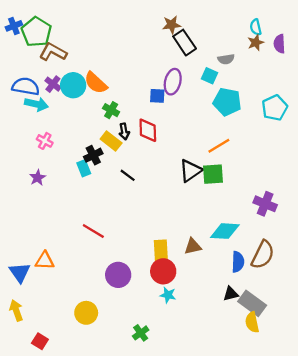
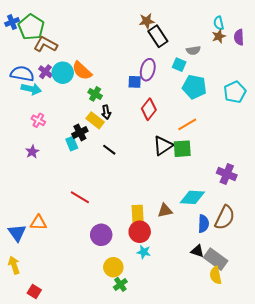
red diamond: (148, 130) -> (149, 109), moved, turned 40
black triangle: (231, 294) -> (197, 251), turned 32
yellow circle: (86, 313) -> (113, 267), moved

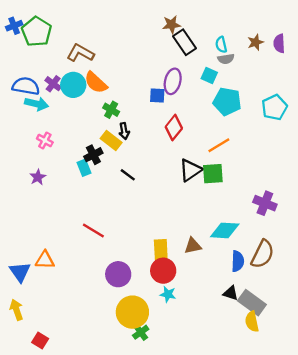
cyan semicircle: (219, 23) -> (221, 45), moved
brown L-shape: (45, 44) -> (80, 53), moved
yellow circle: (113, 267) -> (132, 312), size x1.4

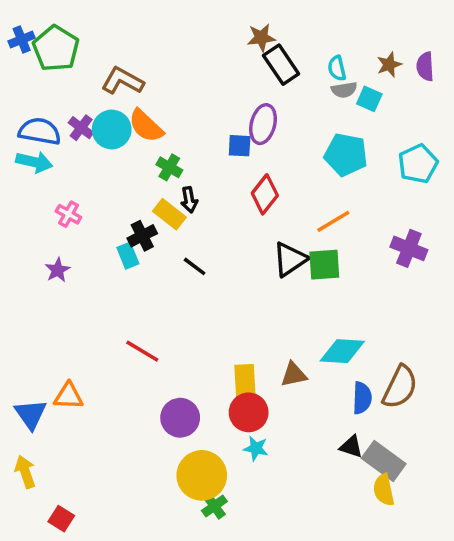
cyan square: (209, 75) -> (369, 99), moved
cyan arrow: (37, 104) -> (34, 162), moved
purple cross: (265, 203) -> (409, 248), moved

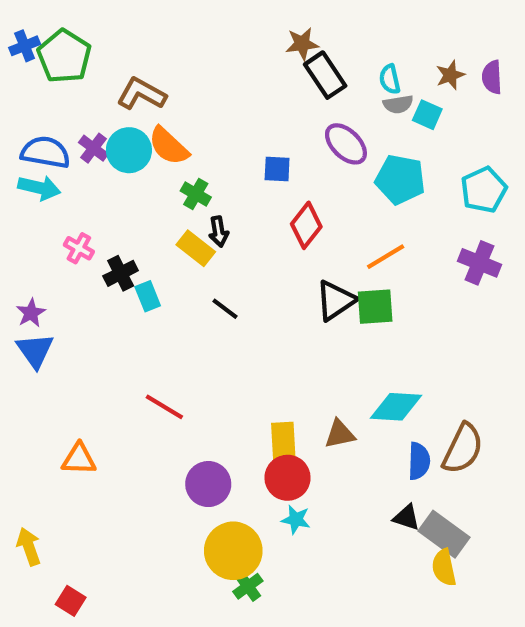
purple ellipse: (263, 124) -> (346, 144), moved, turned -60
black cross: (142, 236) -> (121, 273), moved
purple cross: (409, 248) -> (479, 263), moved
purple star: (58, 270) -> (31, 313), moved
blue triangle: (31, 414) -> (35, 350), moved

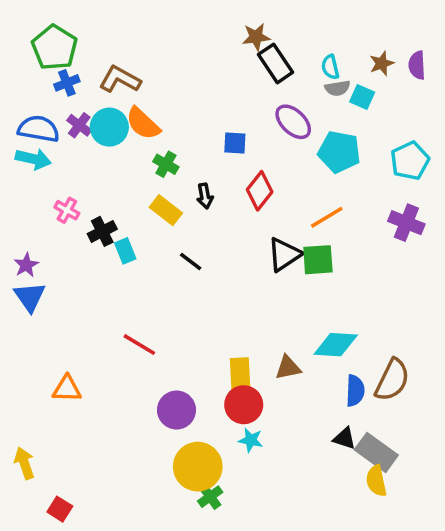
blue cross: (25, 46) -> (67, 83), moved
black arrow: (219, 232) -> (205, 196), moved

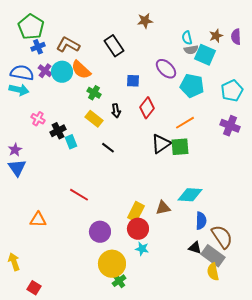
black rectangle: (276, 63) -> (114, 46), moved
cyan square: (362, 97) -> (205, 55), size x1.5
yellow rectangle: (240, 375) -> (136, 212), turned 30
brown semicircle: (392, 380) -> (222, 237), moved, turned -60

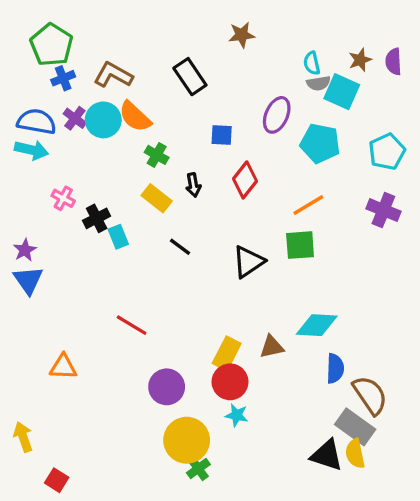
purple ellipse: (166, 69) -> (277, 115), turned 70
black triangle: (161, 144) -> (248, 262), moved
black triangle: (195, 248) -> (327, 455), moved, size x1.5

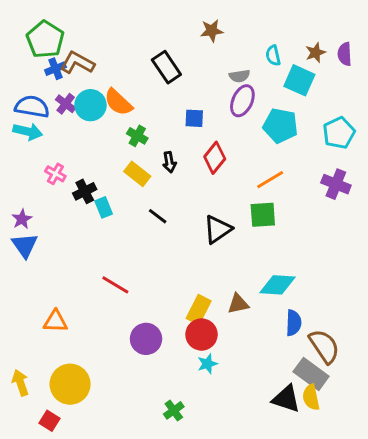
brown L-shape: (113, 75) -> (77, 63), moved
gray semicircle: (318, 83) -> (239, 76), moved
cyan star: (237, 415) -> (207, 364), turned -30
yellow circle: (187, 440) -> (70, 384), moved

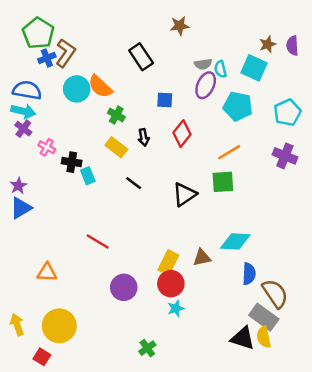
cyan semicircle: (273, 56) -> (220, 69), moved
brown L-shape: (77, 63) -> (65, 53), turned 96
purple cross: (66, 104) -> (23, 129), moved
black cross: (85, 191) -> (72, 162), turned 36
blue triangle: (25, 245) -> (21, 208), turned 35

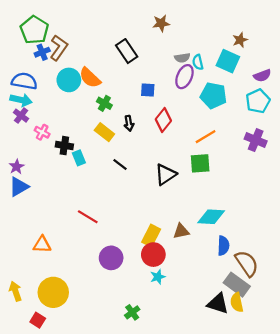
purple semicircle: (292, 46) -> (262, 76), moved, turned -108

